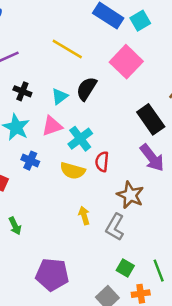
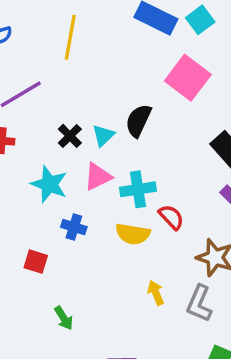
yellow line: (67, 49) -> (70, 37), moved, turned 76
black cross: (22, 91) -> (70, 136), moved, turned 30
cyan cross: (80, 139) -> (138, 189), turned 35
red semicircle: (102, 162) -> (171, 217), turned 138

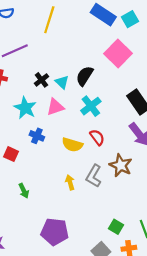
cyan triangle: (103, 135) -> (62, 82), turned -40
cyan cross: (138, 189) -> (91, 106), moved, turned -36
yellow arrow: (156, 293) -> (70, 182), moved
gray L-shape: (199, 303) -> (94, 176), moved

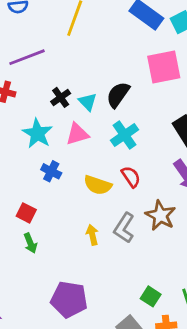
pink square: (118, 53) -> (164, 67), turned 32
red square: (11, 154) -> (26, 213), moved

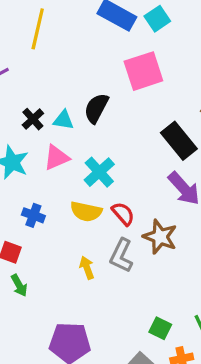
cyan triangle: (88, 102) -> (63, 120), turned -30
cyan cross: (124, 135) -> (99, 172), moved
blue cross: (51, 171) -> (33, 215), moved
red semicircle: (131, 177) -> (123, 214), moved

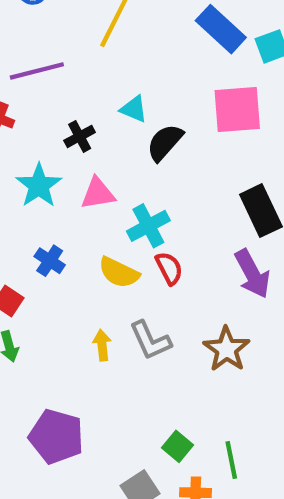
cyan triangle: (63, 120) -> (134, 109), moved
red semicircle: (123, 214) -> (169, 268), moved
brown star: (160, 237) -> (226, 349), moved
gray L-shape: (121, 256) -> (150, 340), turned -64

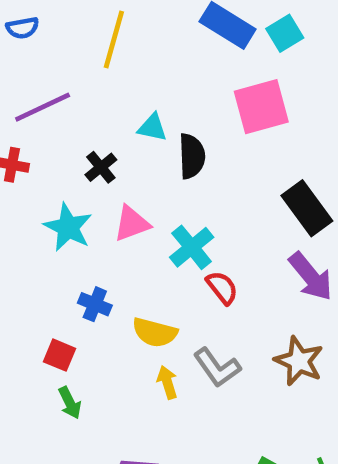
black semicircle: (165, 142) -> (192, 156), turned 147
yellow semicircle: (119, 273) -> (155, 332), moved

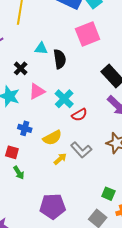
red semicircle: (222, 288) -> (79, 115), turned 105
yellow semicircle: (155, 332) -> (52, 138), turned -36
yellow arrow: (167, 382) -> (60, 159), turned 72

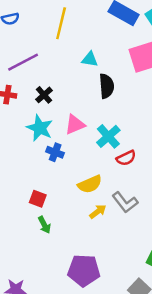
cyan triangle: (41, 48) -> (90, 59), moved
black cross: (21, 68) -> (44, 95), moved
blue cross: (25, 128) -> (55, 152), moved

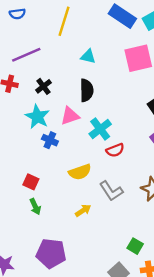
black semicircle: (107, 86) -> (87, 90), moved
yellow arrow: (98, 212) -> (83, 211), moved
purple pentagon: (84, 270) -> (51, 253), moved

